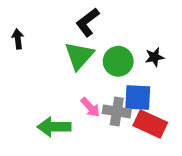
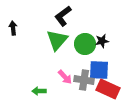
black star: (154, 57) -> (102, 41), moved
green arrow: (54, 127) -> (39, 91), size x0.6

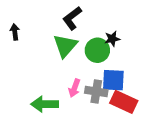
black star: (102, 41) -> (112, 39), moved
pink arrow: (65, 77) -> (74, 88), turned 63
green arrow: (39, 91) -> (45, 104), size x1.6

